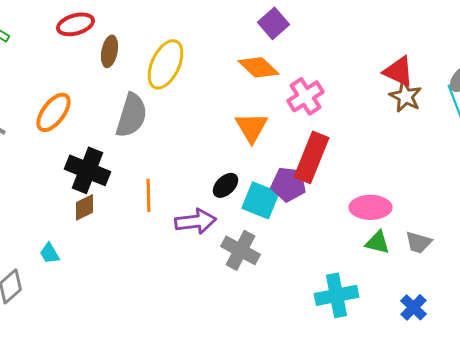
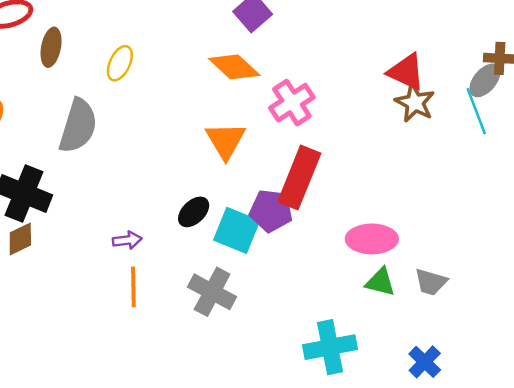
yellow ellipse: (166, 64) -> (120, 63), size x0.6
orange line: (148, 195) -> (133, 287), moved
purple arrow: (196, 221) -> (127, 240), moved, size x0.6

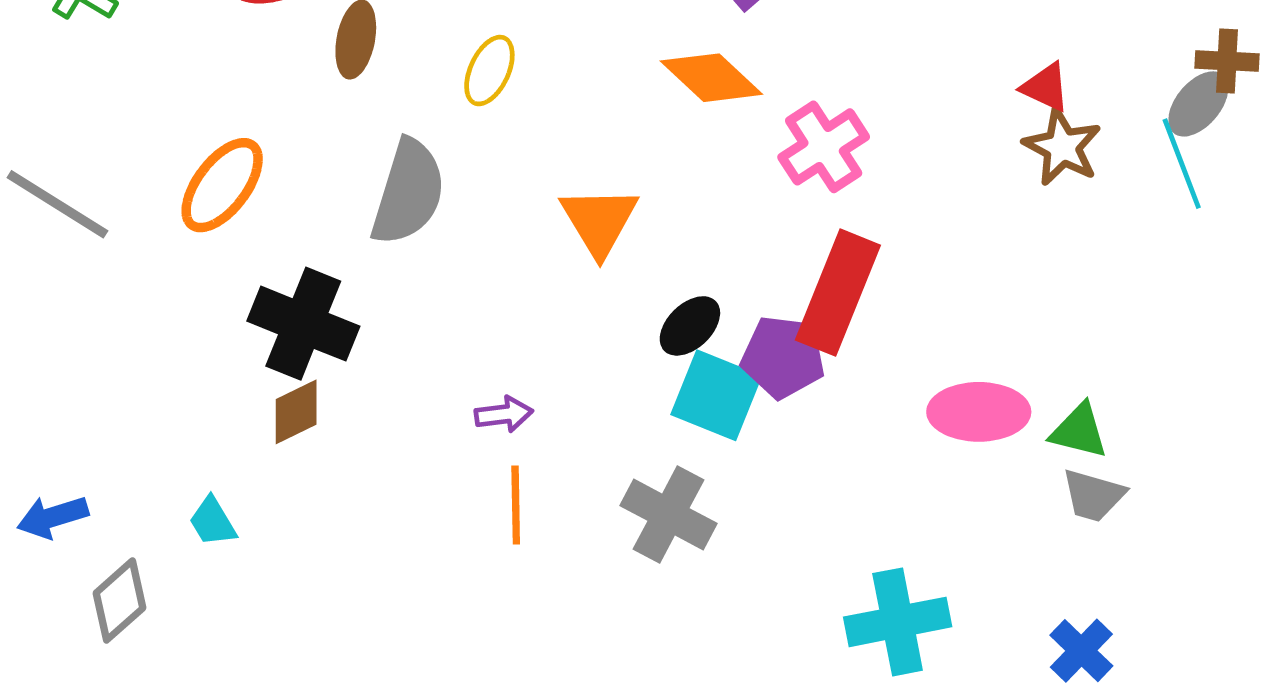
red triangle: (406, 72) -> (1046, 87), size x0.7
orange triangle: (226, 141) -> (599, 221), moved
black ellipse: (194, 212) -> (690, 326), moved
green triangle: (380, 282) -> (1079, 431), moved

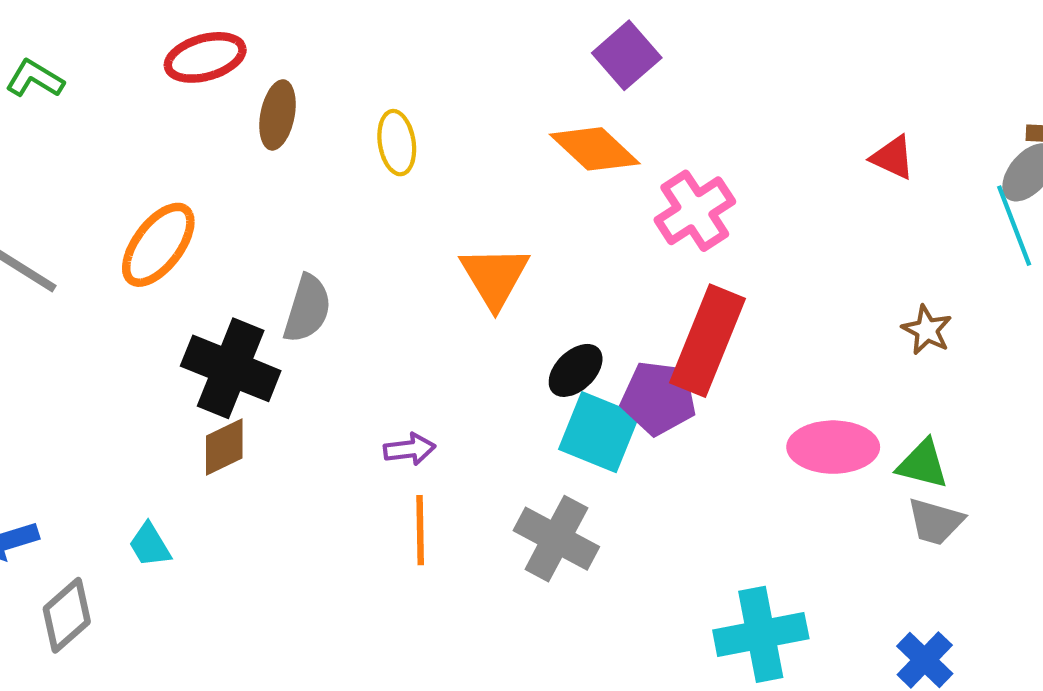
yellow ellipse: (489, 71) -> (397, 143), turned -34
brown star: (1062, 147) -> (927, 330), moved, size x0.7
gray semicircle: (408, 192) -> (307, 309), moved, size x0.7

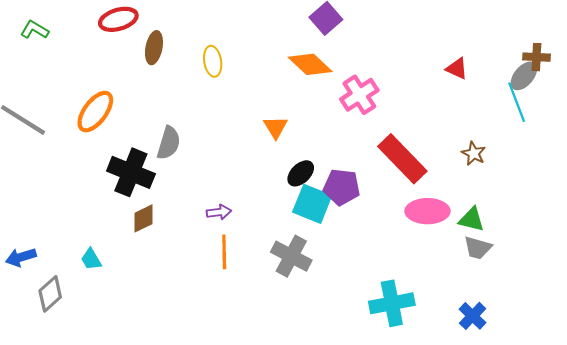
orange triangle: (495, 277) -> (276, 127), moved, size x0.7
red rectangle: (708, 341) -> (402, 159), moved, turned -66
brown diamond: (224, 447) -> (144, 218), moved

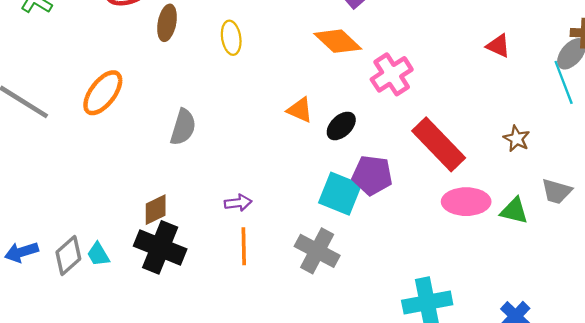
orange triangle: (276, 127) -> (300, 110), turned -35
black cross: (131, 172) -> (160, 247), moved
black ellipse: (301, 173) -> (341, 126), moved
gray trapezoid: (478, 248) -> (557, 191), moved
gray diamond: (50, 294) -> (68, 255), moved

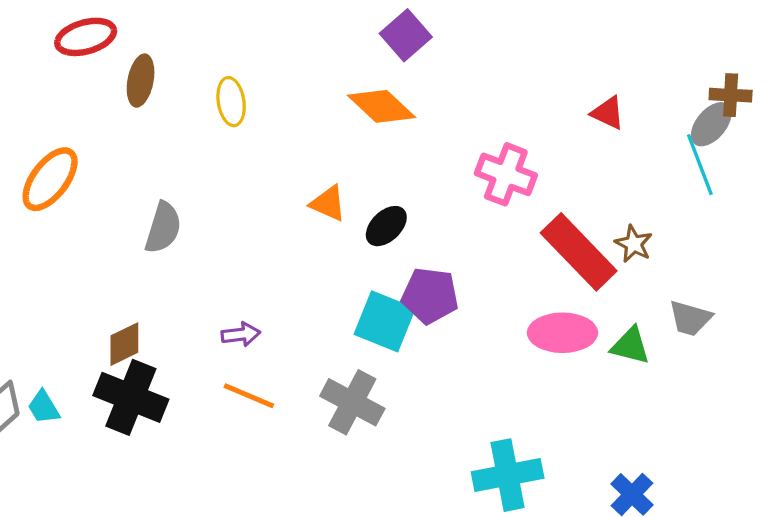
pink cross: (392, 74) -> (506, 174), moved, turned -36
red rectangle: (439, 144) -> (579, 252), moved
orange line: (244, 246) -> (249, 396), turned -66

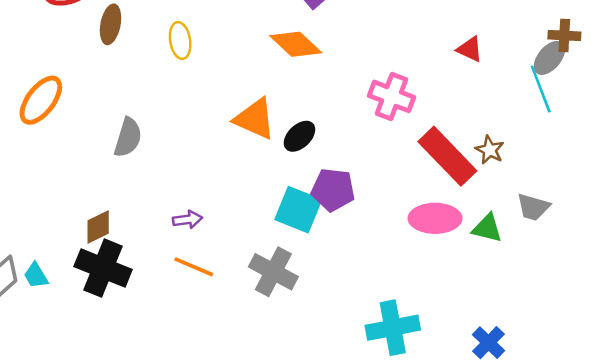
orange triangle: (328, 203) -> (255, 119), size x1.5

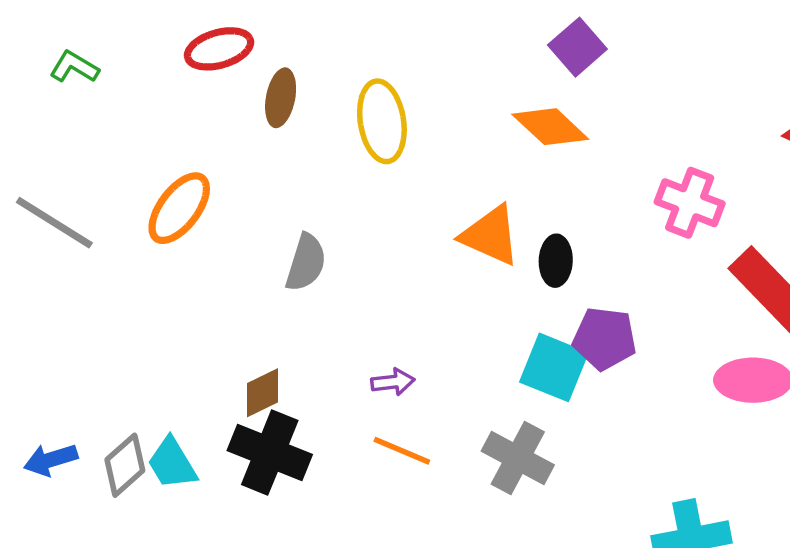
yellow ellipse: (180, 41) -> (382, 121), size x1.5
black ellipse: (299, 136) -> (556, 261), turned -44
cyan trapezoid: (36, 275) -> (172, 463), size x1.4

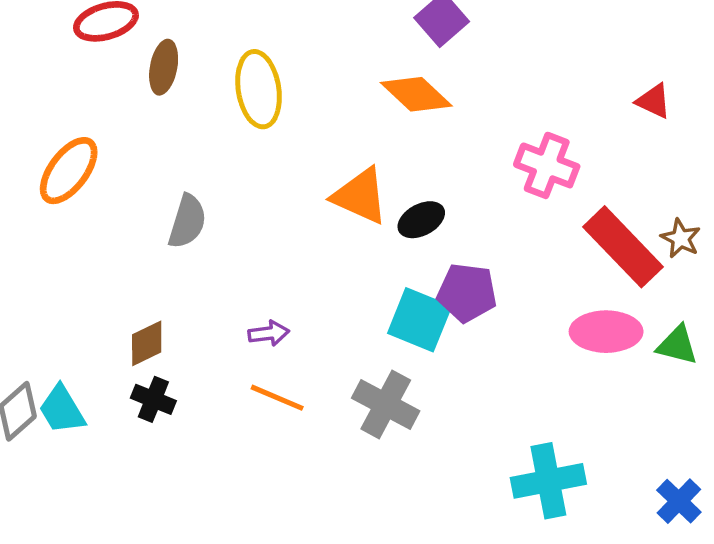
black ellipse: (556, 261) -> (421, 220), turned 60
black cross: (270, 453) -> (153, 399), size x0.6

